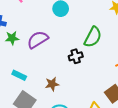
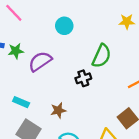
green star: (12, 38) -> (16, 51), moved

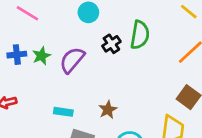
black cross: (83, 78) -> (111, 44), moved

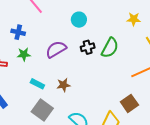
green star: (41, 56) -> (24, 54), moved
brown star: (108, 110) -> (63, 85), moved

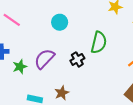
black cross: (88, 47) -> (77, 59), moved
green star: (24, 54) -> (20, 67), moved

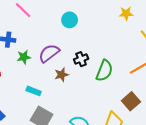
green semicircle: (99, 42) -> (104, 71), moved
brown star: (62, 93) -> (61, 75), moved

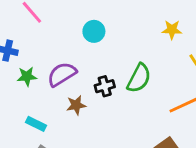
green semicircle: (104, 71) -> (139, 78), moved

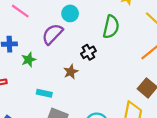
purple semicircle: (62, 74) -> (52, 34), moved
green semicircle: (139, 78) -> (111, 27), moved

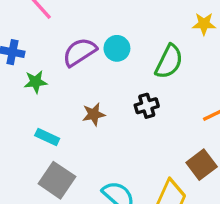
cyan circle: (70, 13) -> (117, 48), moved
black cross: (88, 52) -> (147, 106), moved

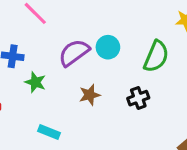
green star: (36, 82) -> (35, 82), turned 30
brown star: (94, 114) -> (90, 95), moved

